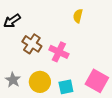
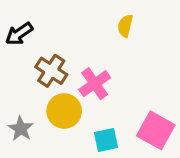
pink cross: (59, 52) -> (95, 84), turned 30
yellow circle: (40, 82) -> (64, 111), moved

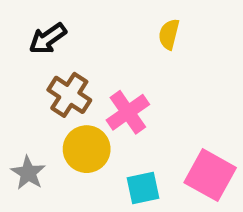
black arrow: (19, 34) -> (48, 39), moved

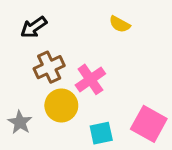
yellow semicircle: (169, 34) -> (120, 24), turned -75
brown cross: (69, 95) -> (49, 67), turned 32

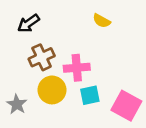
pink cross: (90, 79) -> (77, 68), turned 30
cyan square: (101, 133) -> (90, 95), moved

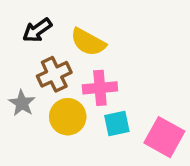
yellow semicircle: (102, 21) -> (88, 42), moved, size x1.5
gray star: (17, 104) -> (22, 103), moved

